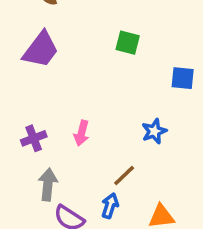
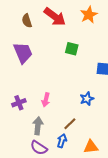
purple trapezoid: (41, 50) -> (23, 53), turned -60
gray arrow: (48, 184) -> (38, 126), moved

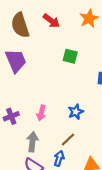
red arrow: (55, 17) -> (51, 21), size x0.7
brown semicircle: (27, 21) -> (20, 25), size x1.6
blue star: (87, 99) -> (76, 112), moved

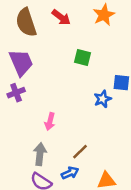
blue star: (76, 112) -> (103, 99), moved
purple cross: (11, 116) -> (16, 93), moved
blue arrow: (59, 158) -> (70, 173), turned 48

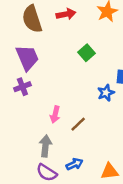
red arrow: (61, 17) -> (66, 14), turned -48
green square: (83, 58) -> (87, 53), turned 35
brown line: (80, 152) -> (78, 124), moved

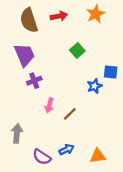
purple cross: (22, 87) -> (34, 81), moved
gray arrow: (45, 146) -> (17, 133), moved

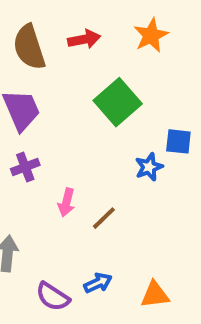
green square: (77, 51) -> (118, 102), size x1.6
purple cross: (34, 81) -> (25, 167), moved

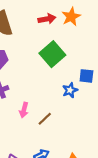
red arrow: (84, 39) -> (47, 19), moved

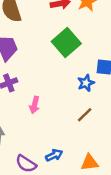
brown line: (45, 119) -> (85, 115), moved

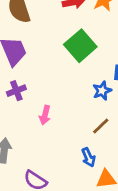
blue arrow: (54, 155) -> (88, 157), moved, turned 91

